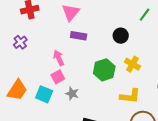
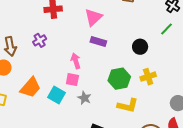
yellow cross: (132, 64) -> (148, 77), turned 35
pink square: (58, 77) -> (72, 80), turned 32
yellow L-shape: (130, 96) -> (128, 105), moved

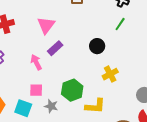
purple rectangle: (98, 41) -> (55, 48), turned -49
pink arrow: (76, 61) -> (36, 62), moved
green hexagon: (119, 79) -> (72, 90), moved

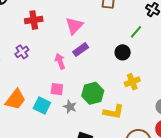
green line: (120, 24) -> (136, 32), moved

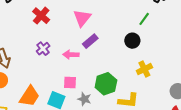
red cross: (34, 20) -> (41, 16), turned -36
purple cross: (22, 52) -> (43, 49), moved
pink arrow: (60, 61) -> (71, 55), turned -63

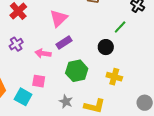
yellow cross: (144, 69) -> (114, 77), turned 35
green hexagon: (106, 84) -> (77, 71), moved
gray star: (84, 99) -> (66, 101), moved

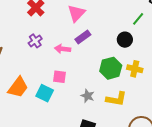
green hexagon: (77, 71) -> (111, 68), moved

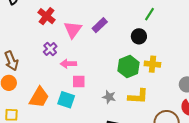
pink triangle: (76, 13) -> (73, 30), moved
purple rectangle: (83, 37) -> (100, 25), moved
pink arrow: (62, 49) -> (68, 64), moved

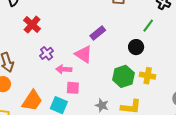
red cross: (47, 16) -> (32, 25), moved
pink triangle: (73, 30) -> (84, 54), moved, turned -36

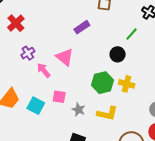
purple rectangle: (98, 33) -> (82, 27), moved
pink arrow: (64, 69) -> (44, 70), turned 42
pink square: (73, 88) -> (59, 97), moved

